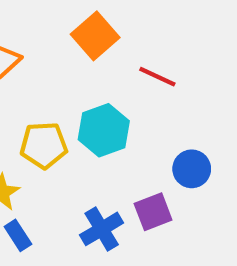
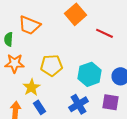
cyan hexagon: (104, 130) -> (90, 74), moved
purple square: (153, 212) -> (110, 102), moved, turned 30

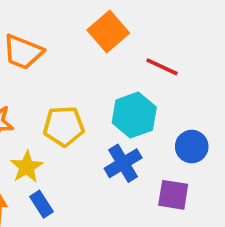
cyan hexagon: (90, 74) -> (134, 115), moved
blue cross: (78, 104) -> (123, 163), moved

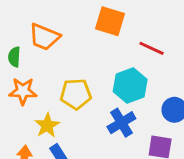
orange square: (108, 32) -> (110, 21), turned -32

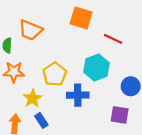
yellow pentagon: (76, 94) -> (55, 74), turned -30
blue cross: (121, 123) -> (78, 95), moved, turned 30

